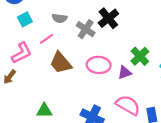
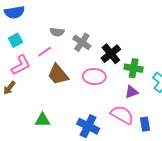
black cross: (108, 18) -> (111, 54), moved
cyan square: (25, 19) -> (16, 40), moved
green cross: (140, 56) -> (134, 68), turned -36
purple triangle: (125, 73) -> (132, 92), moved

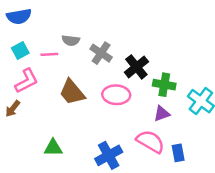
pink line: (45, 52) -> (49, 54), moved, turned 32
blue cross: (88, 126) -> (109, 155), turned 35

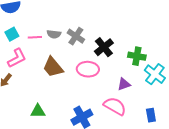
gray semicircle: (71, 40) -> (54, 34), moved
green cross: (164, 85) -> (137, 56), moved
blue rectangle: (178, 153) -> (151, 115), moved

